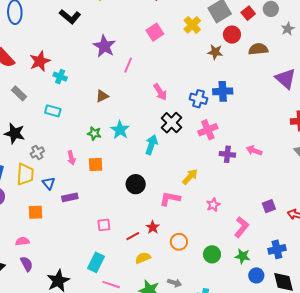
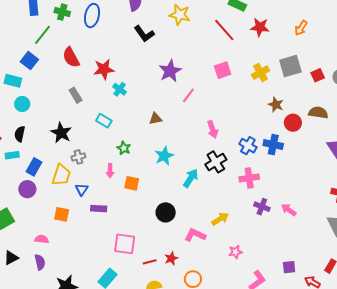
red circle: (232, 35) -> (293, 123), moved
green star: (94, 133) -> (124, 148), moved
pink square: (104, 225) -> (125, 244), size x1.6

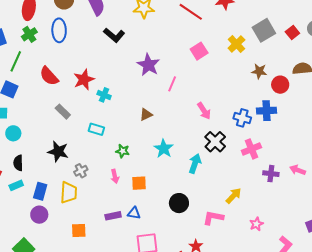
green cross: (62, 12) -> (29, 34), turned -35
blue triangle: (82, 190) -> (134, 213), moved, turned -40

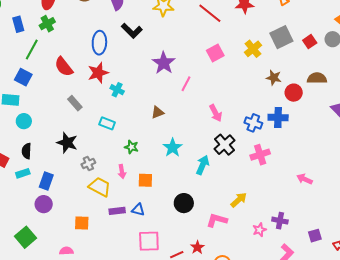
blue ellipse: (59, 30) -> (99, 43), moved
purple cross: (271, 174) -> (280, 221), moved
yellow trapezoid: (69, 193) -> (100, 187), moved, turned -70

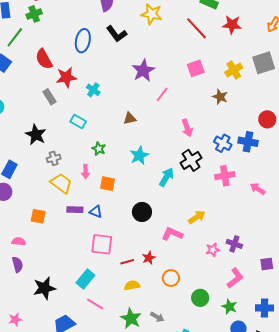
red star: (98, 73) -> (66, 77), moved
brown star: (274, 78) -> (220, 97), moved
pink arrow: (305, 179) -> (258, 189), moved

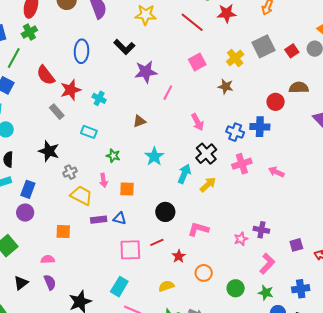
black L-shape: (117, 34) -> (124, 47), moved
purple star: (143, 70) -> (146, 72), turned 30
yellow arrow: (197, 217) -> (208, 185), moved
red line: (127, 262) -> (157, 242), moved

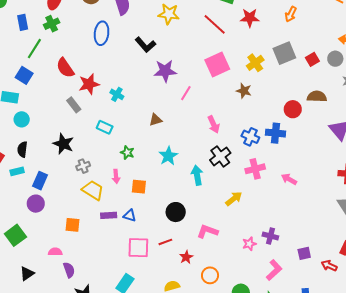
blue ellipse: (82, 51) -> (102, 33), moved
pink square: (197, 62) -> (217, 64), size x1.4
cyan arrow: (184, 174) -> (197, 175), turned -36
yellow arrow: (208, 185) -> (234, 199), moved
purple semicircle: (50, 282) -> (69, 270), moved

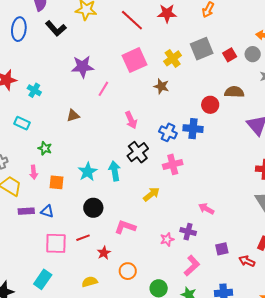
black L-shape: (145, 45) -> (56, 28), moved
cyan star: (168, 156) -> (88, 172), moved
pink arrow: (289, 179) -> (206, 209), moved

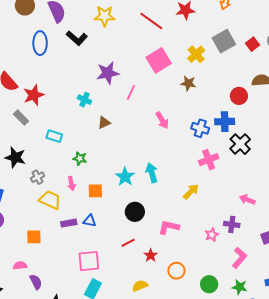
cyan cross: (34, 90) -> (84, 100), moved
black cross: (138, 152) -> (240, 144), moved
pink square: (56, 243) -> (89, 261), moved

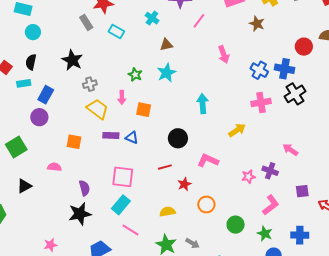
cyan rectangle: (54, 136) -> (116, 32), moved
cyan star: (125, 177) -> (166, 73), moved
purple semicircle: (36, 282) -> (84, 188), moved

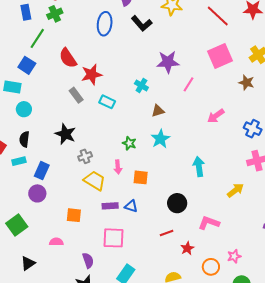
pink arrow: (224, 54) -> (216, 116), turned 78
pink square: (123, 177) -> (113, 238), moved
pink star: (248, 177) -> (234, 256), moved

